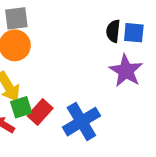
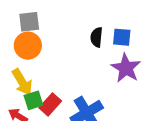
black semicircle: (113, 31) -> (97, 37), moved
blue square: (134, 33) -> (122, 37), moved

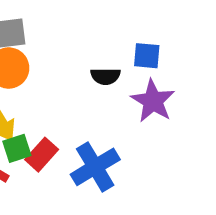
black semicircle: (97, 37) -> (105, 76), moved, turned -96

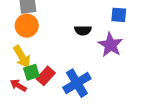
blue square: (147, 56) -> (119, 15), moved

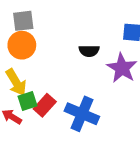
blue cross: (77, 83) -> (82, 114), turned -36

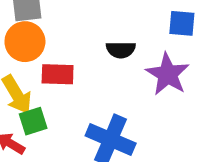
red rectangle: (45, 105) -> (58, 74), moved, turned 50

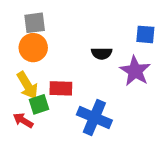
red rectangle: (58, 74) -> (61, 88), moved

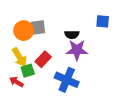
gray square: (35, 23) -> (38, 27), moved
purple star: (135, 71) -> (77, 50), moved, turned -30
red rectangle: (61, 88) -> (43, 59), turned -49

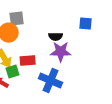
gray square: (38, 27) -> (17, 19), moved
red rectangle: (43, 59) -> (28, 61), turned 42

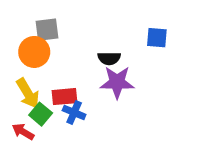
green square: (13, 72) -> (41, 114), turned -32
blue cross: (51, 81) -> (74, 113), moved, size x0.6

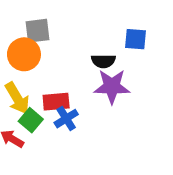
blue square: (157, 38) -> (135, 39), moved
blue cross: (74, 113) -> (66, 119), turned 35

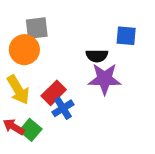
red rectangle: (56, 102) -> (54, 93), turned -40
green square: (31, 120) -> (31, 130), moved

